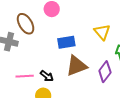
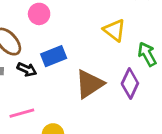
blue rectangle: (66, 42) -> (54, 56), moved
black arrow: (47, 76) -> (27, 69), moved

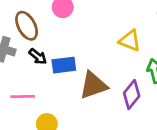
yellow triangle: (114, 30) -> (130, 41), turned -30
blue rectangle: (54, 56) -> (64, 65), moved

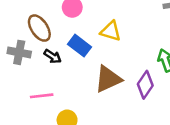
yellow triangle: (130, 41) -> (111, 31), moved
blue rectangle: (64, 65) -> (80, 46), moved, turned 50

